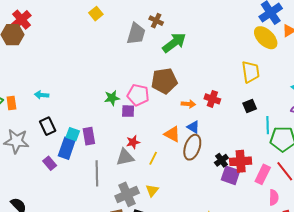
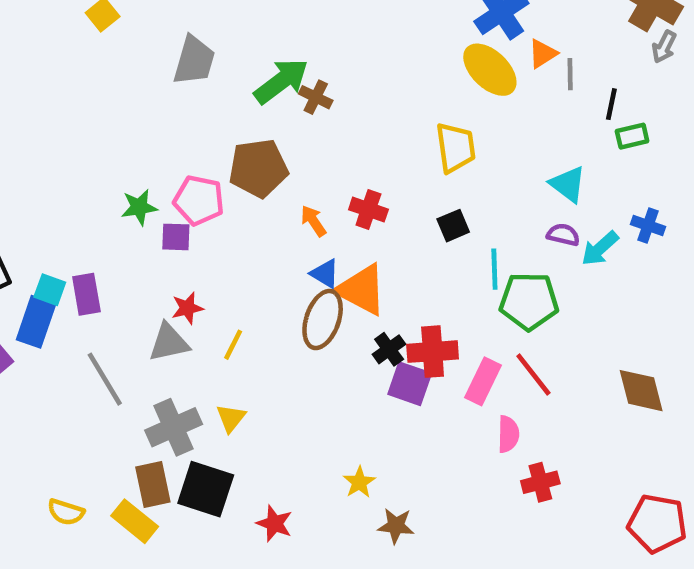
brown cross: (156, 21) -> (316, 97), moved
orange arrow: (188, 104) -> (313, 221), turned -128
orange triangle: (172, 134) -> (362, 290), moved, size x1.4
gray line: (97, 173) -> (105, 379), turned -30

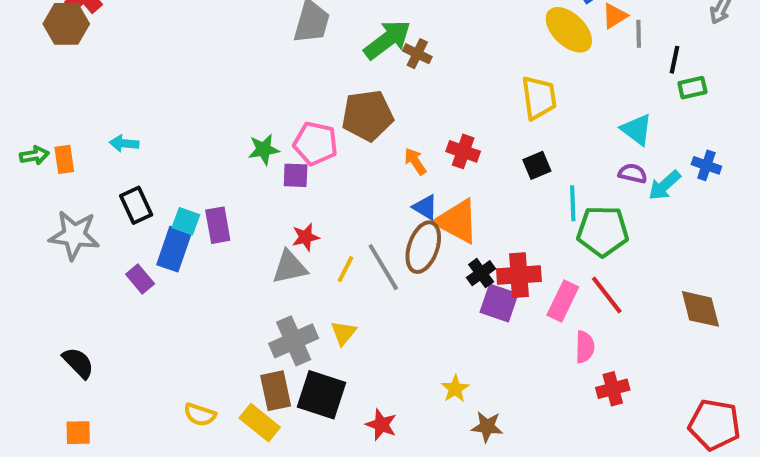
gray line: (105, 379) -> (383, 267), moved

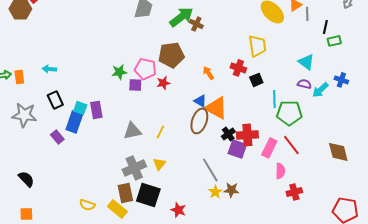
red cross: (463, 151) -> (238, 68), moved
orange arrow: (415, 161) -> (208, 73), moved
red star: (306, 237) -> (163, 83), moved
gray line: (383, 267) -> (210, 170), moved
brown star: (487, 427) -> (231, 190), moved

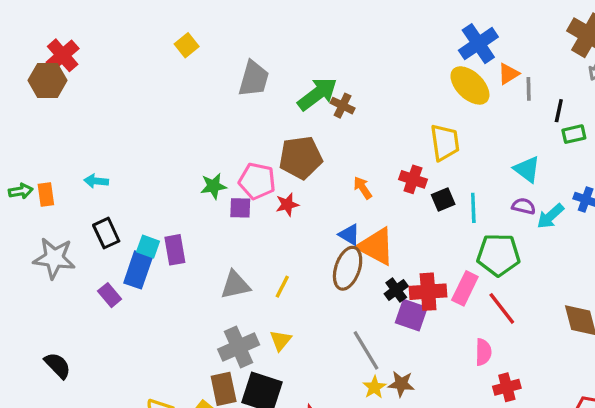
cyan line: (274, 99) -> (473, 208), moved
pink rectangle: (269, 148) -> (465, 288), moved

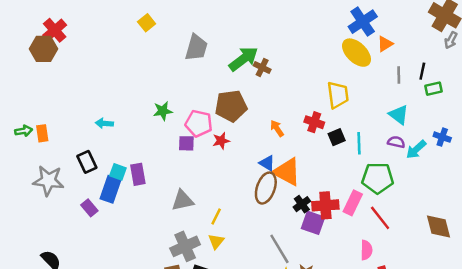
gray line: (529, 89) -> (399, 75), moved
cyan arrow: (96, 181) -> (104, 123), moved
green star: (213, 186) -> (163, 111), moved
yellow line: (282, 287) -> (216, 217), moved

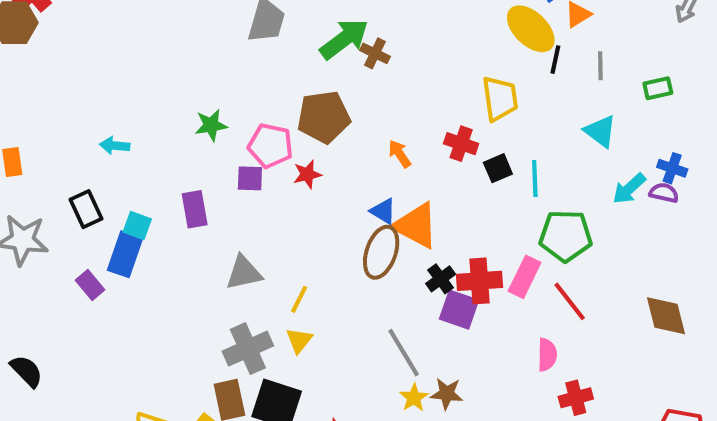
black line: (422, 71) -> (555, 60), moved
purple semicircle: (396, 142) -> (664, 193), moved
purple rectangle: (138, 174) -> (195, 209), moved

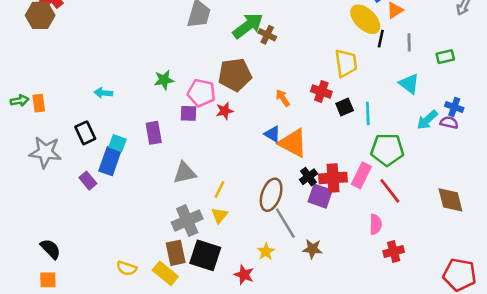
brown ellipse: (381, 252) -> (271, 195), moved
black semicircle: (27, 371) -> (50, 249), moved
yellow star: (414, 398) -> (266, 251), moved

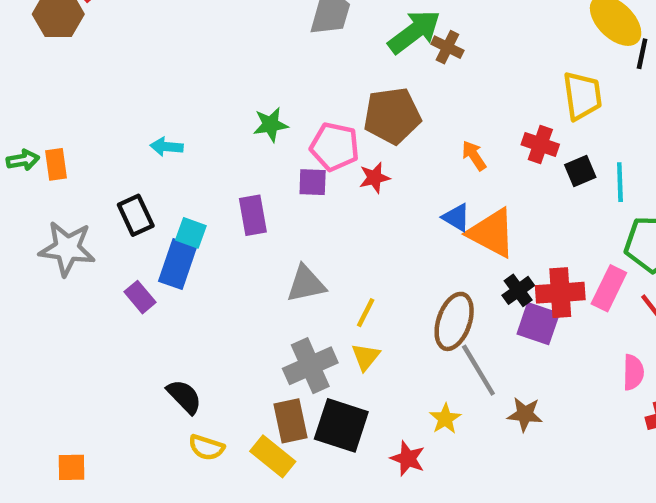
black semicircle: (50, 249) -> (184, 397), moved

